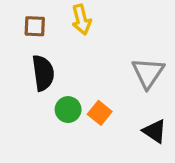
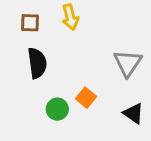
green circle: (68, 110) -> (57, 109), moved

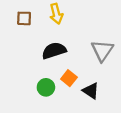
black semicircle: (37, 63) -> (54, 51), moved, turned -100
black triangle: (133, 113) -> (91, 91), moved

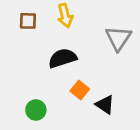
gray triangle: (102, 51) -> (118, 38), moved
green circle: (46, 87) -> (36, 110), moved

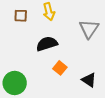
black triangle: (105, 105) -> (89, 80), moved
green circle: (36, 110) -> (15, 83), moved, size x1.5

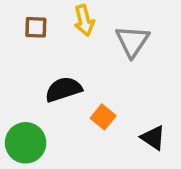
gray triangle: (89, 29) -> (132, 41), moved
black semicircle: (47, 44) -> (63, 89), moved

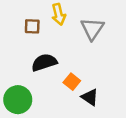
brown square: (36, 27) -> (32, 26), moved
black triangle: (153, 138) -> (90, 97), moved

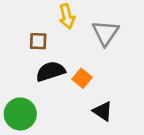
brown square: (32, 26) -> (38, 41), moved
orange square: (72, 82) -> (82, 78), moved

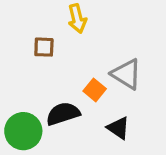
gray triangle: (105, 33) -> (126, 74), moved, turned -32
black semicircle: (50, 71) -> (63, 114), moved

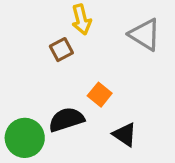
brown square: (44, 47) -> (61, 50), moved, turned -30
gray triangle: (126, 74) -> (145, 35), moved

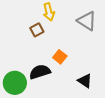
black triangle: (125, 135) -> (85, 81), moved

